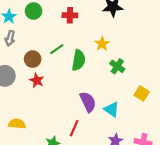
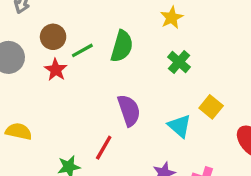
yellow star: (102, 44) -> (172, 18), moved
green line: (57, 49) -> (82, 50), moved
cyan triangle: (112, 109) -> (180, 126), moved

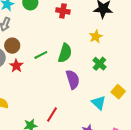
brown circle: (53, 37) -> (12, 46), moved
red star: (56, 70) -> (16, 66), moved
purple semicircle: (129, 110) -> (73, 79), moved

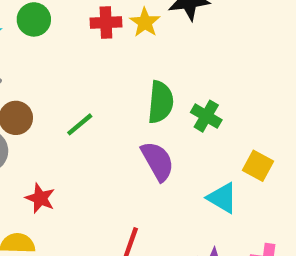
yellow star: (96, 36) -> (145, 22), moved
green semicircle: (65, 53) -> (161, 102), moved
red star: (16, 66) -> (40, 198), moved

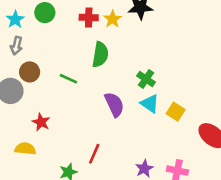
green semicircle: (161, 102) -> (100, 54), moved
green line: (80, 124) -> (68, 79), turned 60
cyan triangle: (222, 198) -> (150, 104), moved

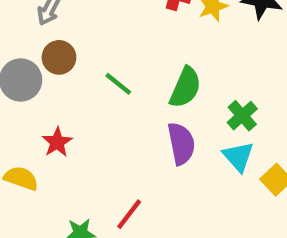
green semicircle: (100, 54) -> (185, 87), moved

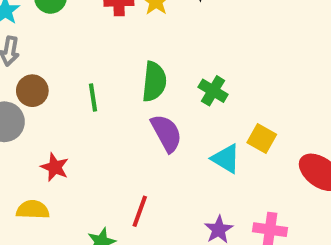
green line: (118, 84) -> (93, 97), turned 60
cyan triangle: (238, 157) -> (226, 159), moved

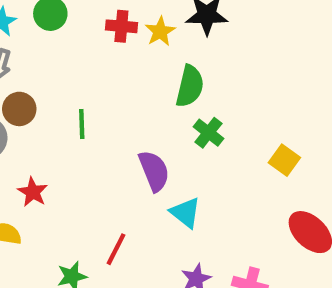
green semicircle: (154, 82) -> (190, 86), moved
yellow square: (262, 139) -> (284, 160), moved
cyan triangle: (226, 159) -> (185, 213), moved

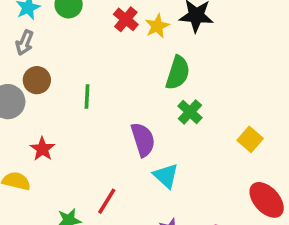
red cross: (121, 26) -> (126, 19), turned 30

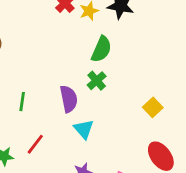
green line: (87, 97) -> (22, 102), moved
green cross: (190, 112) -> (97, 81), moved

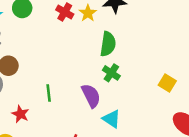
green line: (22, 102) -> (49, 93), moved

